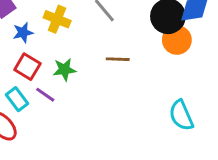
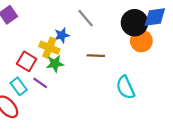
yellow cross: (57, 19) -> (49, 48), moved
blue star: (23, 33) -> (62, 35), moved
cyan semicircle: (181, 115) -> (125, 87), moved

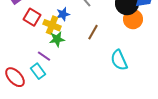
brown line: (96, 56) -> (93, 32), turned -63
red square: (27, 61) -> (32, 17), moved
cyan rectangle: (19, 86) -> (38, 71), moved

